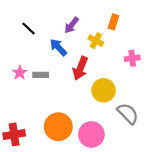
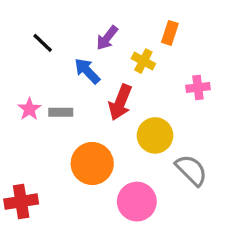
orange circle: (58, 127) -> (92, 164), moved

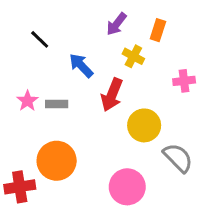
purple arrow: (107, 38) -> (116, 24), moved
orange circle: (92, 164) -> (57, 161), moved

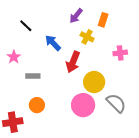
pink star: (27, 101) -> (14, 57), moved
gray rectangle: (57, 104) -> (33, 76), moved
orange circle: (57, 161) -> (37, 105), size x0.6
pink circle: (127, 187) -> (83, 105), moved

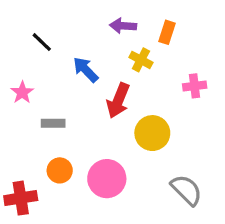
purple arrow: (76, 16) -> (123, 26), turned 56
gray semicircle: (116, 103) -> (186, 190), moved
pink circle: (83, 105) -> (107, 179), moved

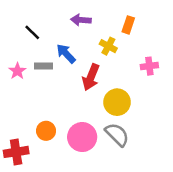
purple arrow: (123, 26) -> (81, 20), moved
gray rectangle: (53, 123) -> (44, 66), moved
gray semicircle: (186, 190) -> (117, 135), moved

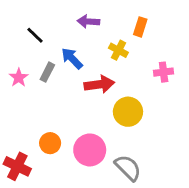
gray rectangle: (44, 66) -> (47, 72), turned -63
red arrow: (91, 77) -> (99, 84), turned -120
gray semicircle: (117, 135) -> (128, 168), moved
red cross: (16, 152) -> (17, 166), turned 35

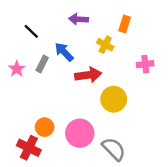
red cross: (17, 166) -> (29, 148), moved

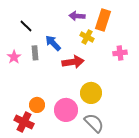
purple arrow: (79, 19) -> (77, 16), moved
orange rectangle: (125, 24) -> (103, 20), size x1.5
gray rectangle: (42, 64) -> (35, 53), turned -32
yellow circle: (114, 99) -> (91, 93), moved

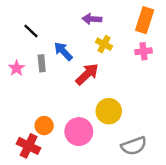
orange rectangle: (103, 20) -> (145, 20), moved
pink cross: (120, 53) -> (143, 51), moved
red arrow: (73, 62) -> (87, 74), turned -35
gray semicircle: (94, 123) -> (134, 146), moved, turned 115

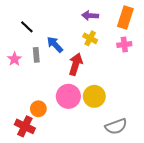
purple arrow: (92, 19) -> (90, 16), moved
red arrow: (87, 74) -> (76, 64), turned -30
pink circle: (79, 132) -> (68, 96), moved

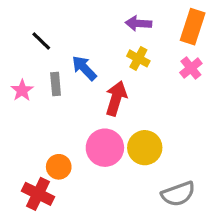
pink cross: (124, 45) -> (191, 68), turned -32

